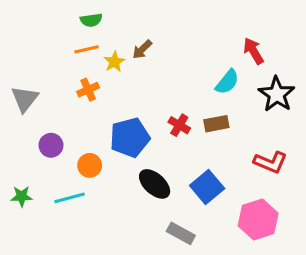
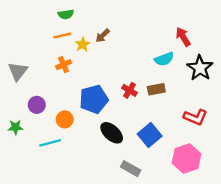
cyan semicircle: (227, 82) -> (164, 59), turned 30
green star: (22, 196) -> (15, 127), moved

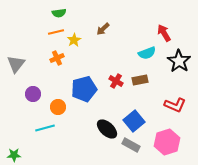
brown arrow: (103, 36) -> (103, 29), moved
green star: (15, 127) -> (14, 155), moved
black ellipse: (112, 133) -> (107, 129), moved
gray rectangle: (131, 169) -> (131, 145), moved

